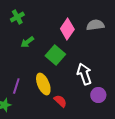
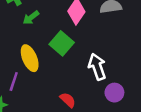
green arrow: (27, 42) -> (31, 18), moved
yellow ellipse: (43, 84) -> (30, 58), moved

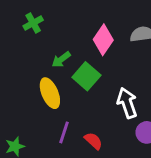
green arrow: (31, 18) -> (61, 59), moved
purple line: (14, 81) -> (64, 132), moved

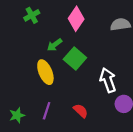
pink diamond: (103, 40) -> (76, 19), moved
purple line: (64, 132) -> (47, 111), moved

